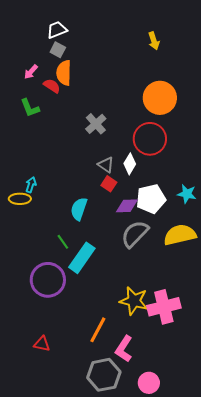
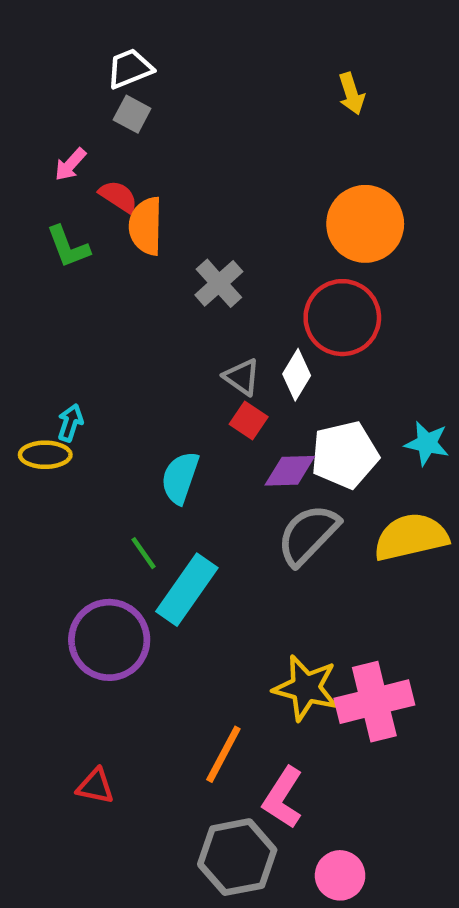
orange semicircle: (64, 73) -> (146, 226), moved

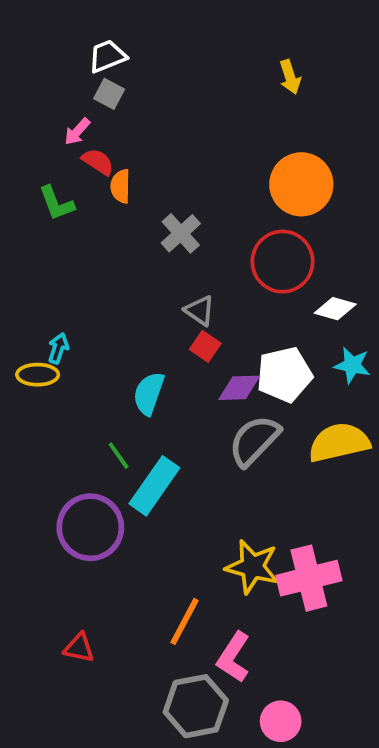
pink arrow: (70, 164) -> (77, 132), moved
orange semicircle: (146, 226) -> (120, 186), size x0.7
white diamond: (297, 375) -> (335, 309), moved, turned 75

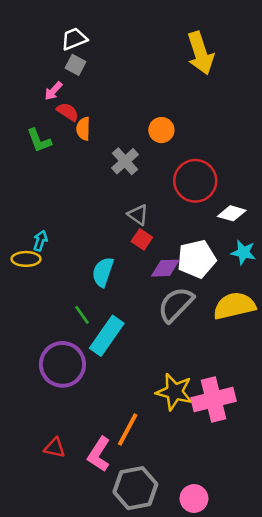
yellow arrow: (290, 77) -> (200, 53), size x1.8
orange circle: (301, 184) -> (161, 130), moved, size x0.6
pink L-shape: (234, 657) -> (99, 454), moved

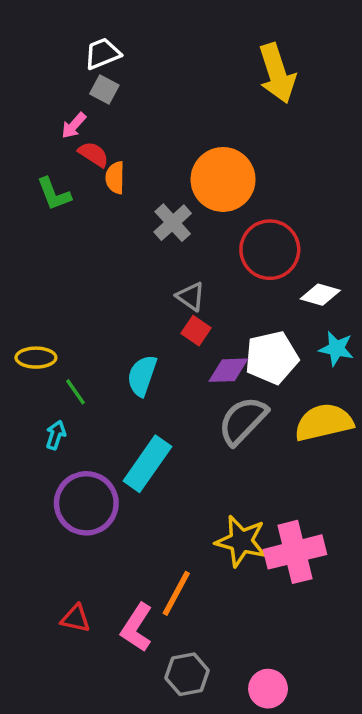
orange circle: (161, 130) -> (223, 179), size x1.8
cyan arrow: (40, 241) -> (56, 435), moved
green line: (82, 315) -> (75, 392), moved
gray hexagon: (135, 488) -> (187, 674), size x0.7

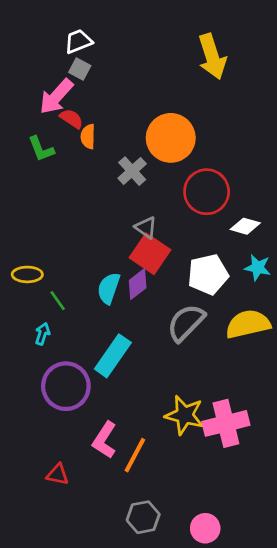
pink arrow: (74, 125) -> (56, 97), size x1.8
red square: (196, 331) -> (150, 254), size x1.8
purple diamond: (228, 370) -> (138, 284), moved, turned -36
pink L-shape: (137, 627) -> (105, 440), moved

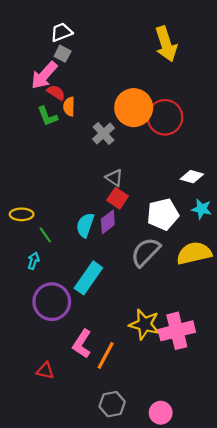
green L-shape: (41, 149) -> (47, 116), moved
red circle: (207, 192) -> (165, 117), moved
red square: (150, 254) -> (118, 198), size x0.7

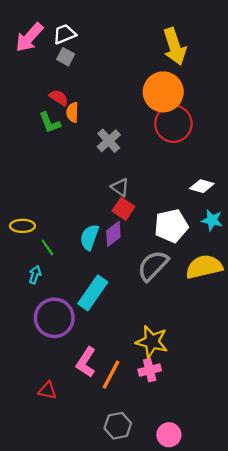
pink arrow: (44, 75) -> (29, 37), moved
orange circle: (134, 108) -> (163, 92), moved
pink cross: (177, 331) -> (150, 370), moved, size x0.6

